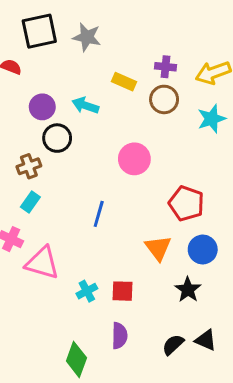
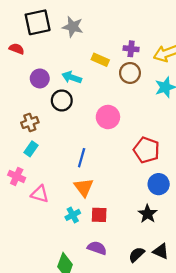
black circle: (57, 138) -> (62, 100), moved
orange triangle: (158, 248) -> (84, 187), moved
pink triangle: (42, 263) -> (40, 194), size x0.7
purple semicircle: (120, 336) -> (97, 248), turned -72

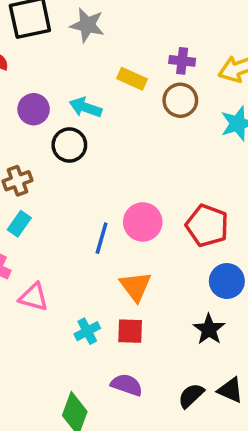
pink circle: (108, 117) -> (143, 222), moved
orange triangle: (84, 187) -> (136, 286), moved

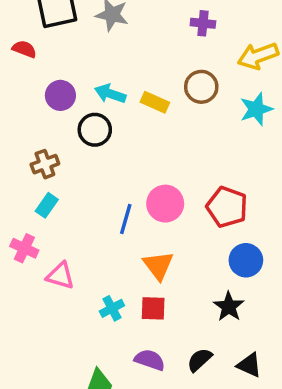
purple cross: (182, 61) -> (203, 23), moved
yellow rectangle: (132, 79) -> (155, 102), moved
black semicircle: (191, 396) -> (200, 360), moved

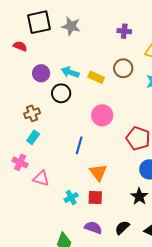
pink circle: (165, 204) -> (102, 115), moved

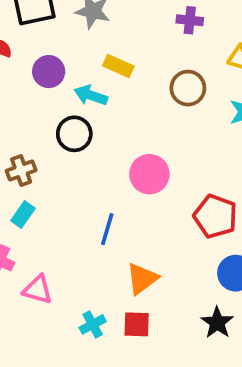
purple circle: (41, 73) -> (49, 72), moved
yellow rectangle: (96, 77) -> (118, 66), moved
orange triangle: (98, 172) -> (142, 279), turned 30

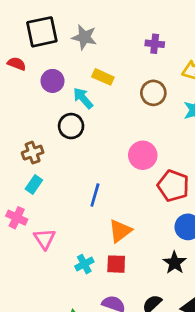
cyan arrow: (91, 95) -> (83, 98), turned 30
pink circle: (149, 174) -> (143, 155), moved
pink triangle: (38, 290) -> (45, 239), turned 40

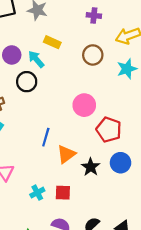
purple circle: (52, 81) -> (12, 55), moved
orange triangle: (120, 231) -> (66, 154), moved
black star: (175, 263) -> (91, 167), moved

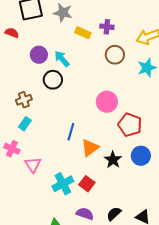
purple cross: (94, 15) -> (107, 27), moved
yellow rectangle: (52, 42) -> (83, 33), moved
cyan cross: (37, 193) -> (63, 184), size x1.5
red square: (63, 193) -> (87, 184), turned 35

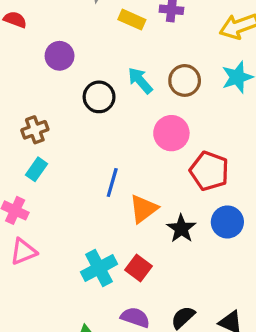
brown circle: (115, 55) -> (185, 80), moved
cyan arrow: (62, 59) -> (140, 80), moved
black circle: (53, 80) -> (99, 97), moved
pink triangle: (33, 165) -> (23, 252), moved, turned 42

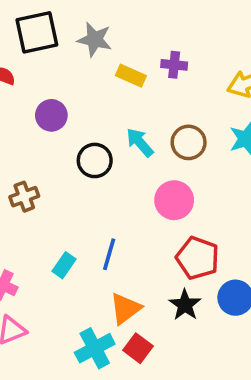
cyan rectangle: (36, 169) -> (64, 265), moved
red pentagon: (209, 171) -> (198, 258), moved
orange triangle: (143, 209) -> (125, 309), moved

